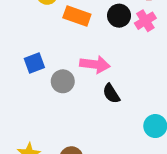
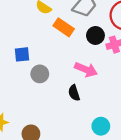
pink arrow: (95, 64) -> (86, 70), moved

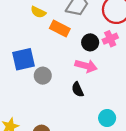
black circle: (95, 35) -> (90, 42), moved
blue square: (22, 54) -> (23, 59), size x1.5

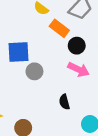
black circle: (90, 42) -> (77, 46), moved
black semicircle: (78, 89) -> (64, 102), moved

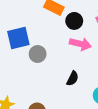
black semicircle: (64, 102) -> (73, 78), turned -128

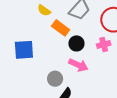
gray circle: (38, 54) -> (55, 79), moved

